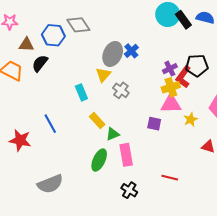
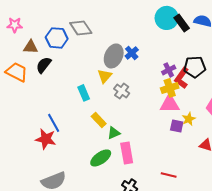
purple square: (154, 124) -> (177, 126), moved
red star: (20, 140) -> (46, 139), moved
green ellipse: (99, 160) -> (101, 158), turned 30

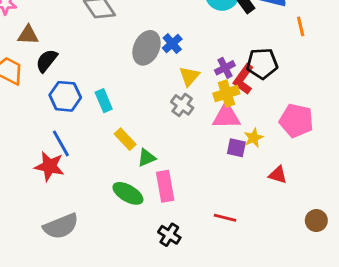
blue hexagon: (57, 38) -> (65, 96), moved
yellow triangle: (105, 76) -> (189, 76), moved
gray cross: (122, 91) -> (182, 105), moved
green ellipse: (101, 158) -> (128, 193), turned 65

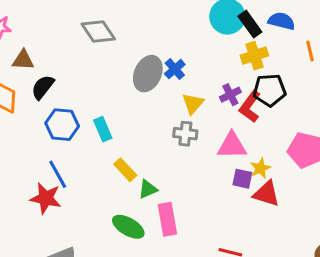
yellow cross: (226, 93) -> (254, 56), moved
gray cross: (182, 105) -> (185, 134), turned -30
red triangle: (278, 175) -> (266, 194), moved, size x1.4

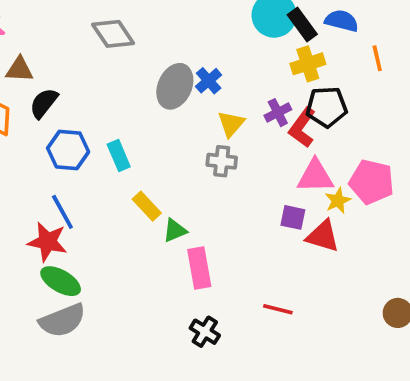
pink triangle: (232, 146) -> (315, 176), moved
yellow star: (260, 168) -> (338, 201), moved
green ellipse: (128, 227) -> (61, 281), moved

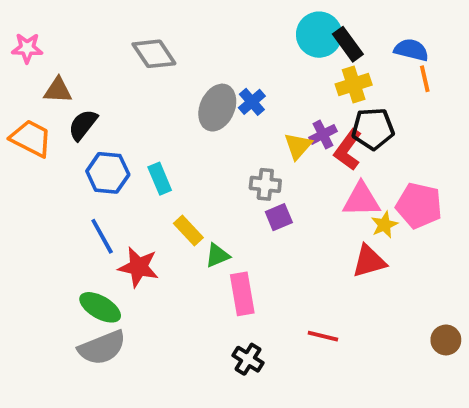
blue semicircle: (342, 21) -> (411, 50), moved
yellow triangle: (231, 124) -> (298, 146), moved
purple square: (293, 217) -> (279, 217), moved, turned -35
red triangle: (323, 236) -> (369, 261), turned -33
red star: (47, 242) -> (139, 267), moved

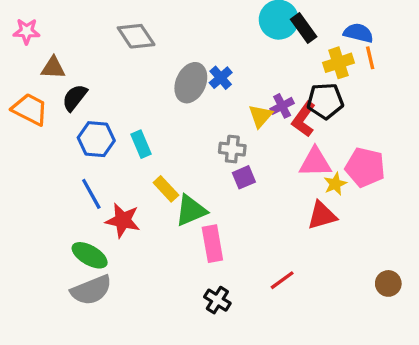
yellow cross: (354, 85) -> (338, 63), moved
green triangle: (217, 255) -> (191, 210), size x1.5
red line: (323, 336) -> (282, 280), turned -50

